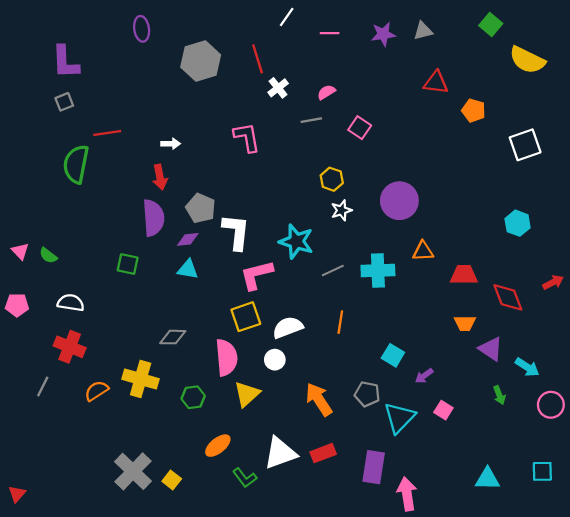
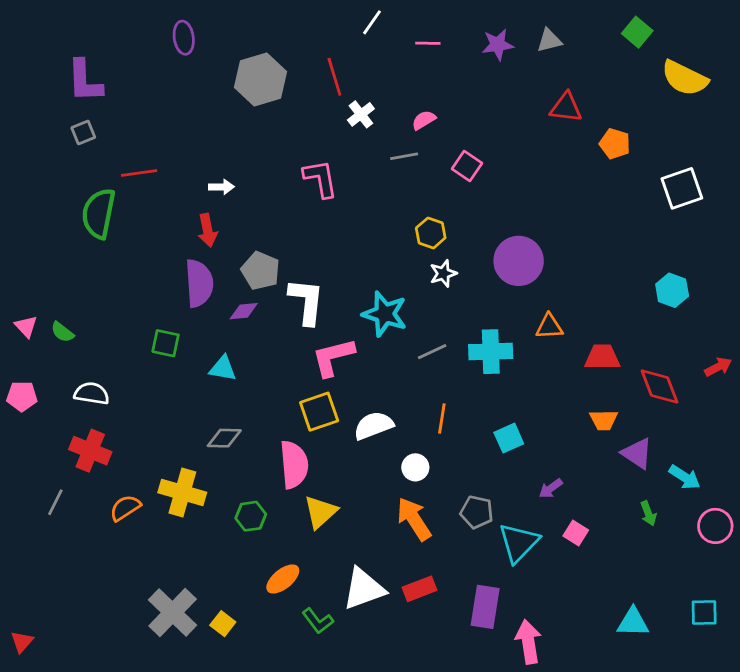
cyan triangle: (188, 269) -> (223, 368), moved
cyan square: (393, 355) -> (509, 438), moved, turned 35
white circle: (275, 360) -> (415, 467), moved

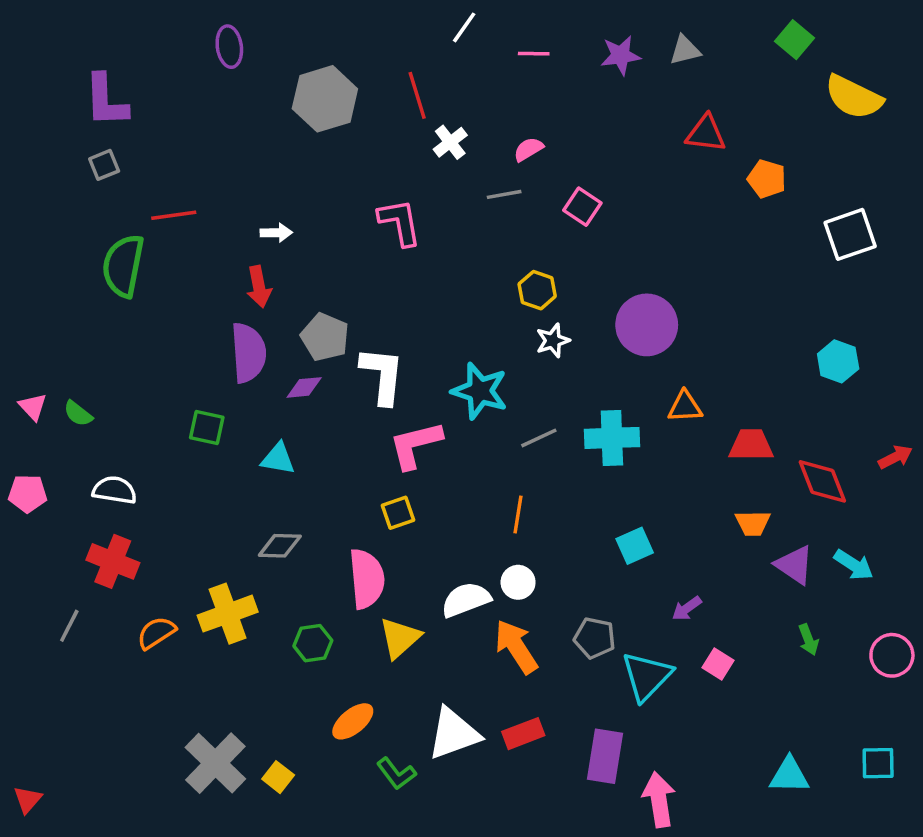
yellow square: (319, 412) -> (398, 513), size x0.7
orange line: (442, 419) -> (518, 514), moved
white semicircle: (373, 426) -> (466, 600), moved
cyan arrow: (685, 477) -> (854, 565), moved
yellow cross: (182, 492) -> (228, 614), turned -36

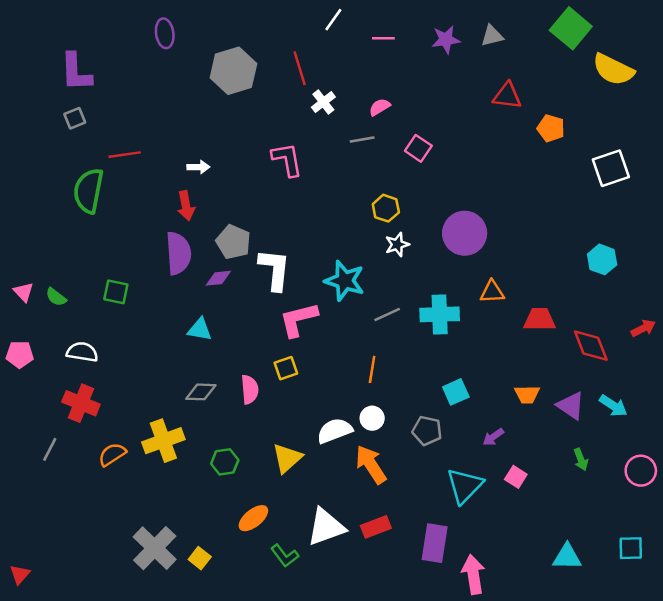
green square: (795, 40) -> (571, 28), size x1.5
green square: (207, 427) -> (116, 292), moved
orange trapezoid: (753, 523) -> (527, 394), moved
pink semicircle: (367, 579) -> (250, 389), moved, size x0.7
gray pentagon: (595, 638) -> (427, 431), moved

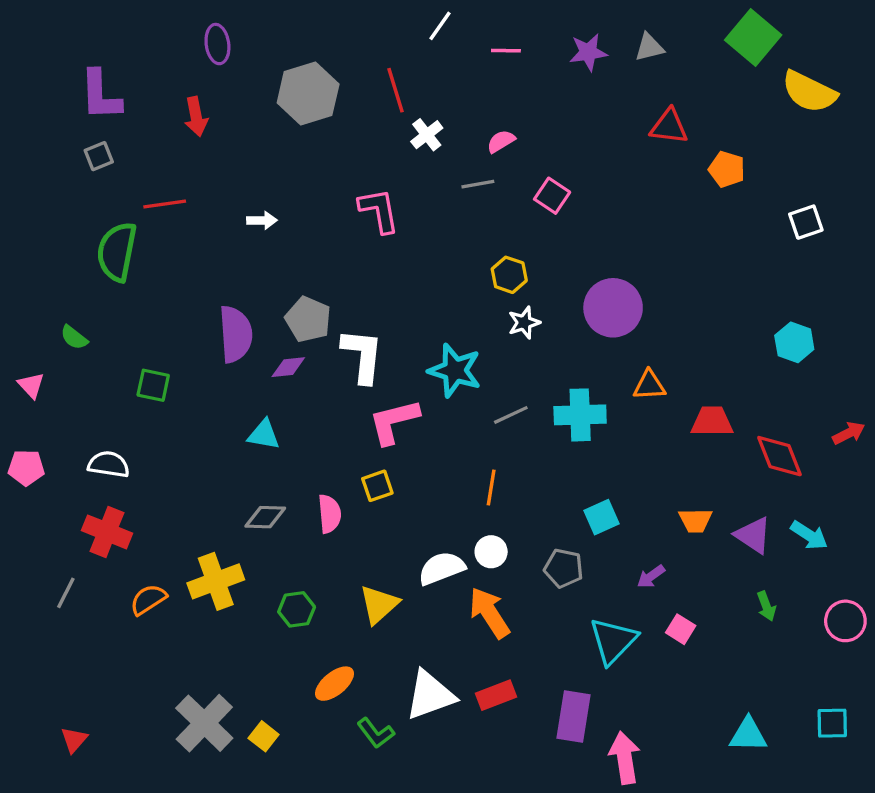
white square: (611, 168) -> (806, 222), size x0.7
red arrow: (186, 206) -> (196, 117), moved
green semicircle: (56, 297) -> (74, 337), moved
red triangle: (20, 574) -> (74, 740), moved

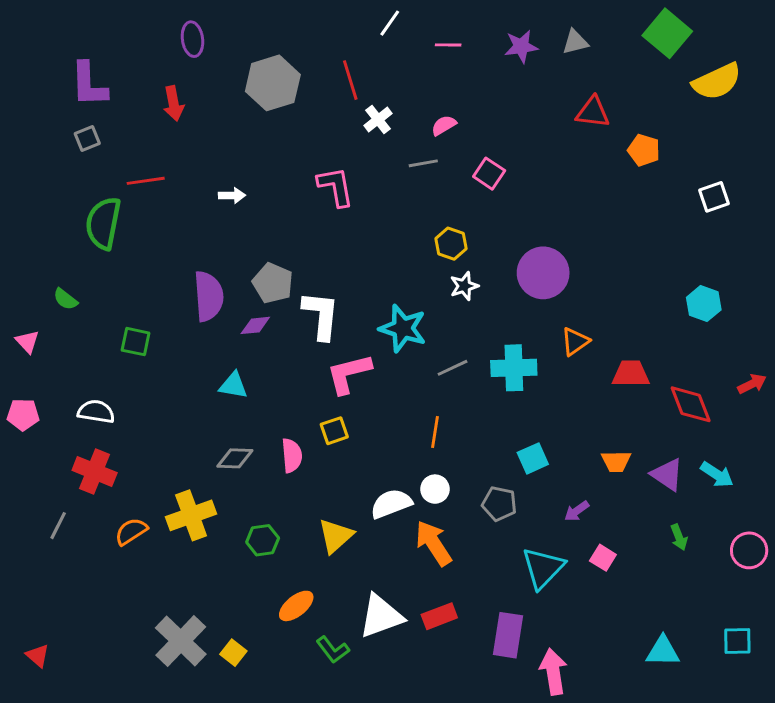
yellow semicircle: (809, 92) -> (717, 82), turned -51
orange triangle: (649, 385) -> (575, 342), turned -32
red triangle: (74, 740) -> (38, 656), moved, turned -30

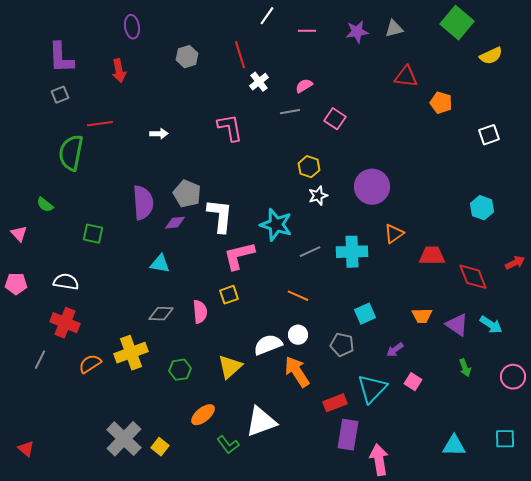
yellow semicircle: (717, 82) -> (491, 56), size x0.7
gray hexagon: (273, 83) -> (187, 57), size x0.6
orange line: (435, 432) -> (298, 296), turned -75
red rectangle: (439, 616) -> (335, 403), moved

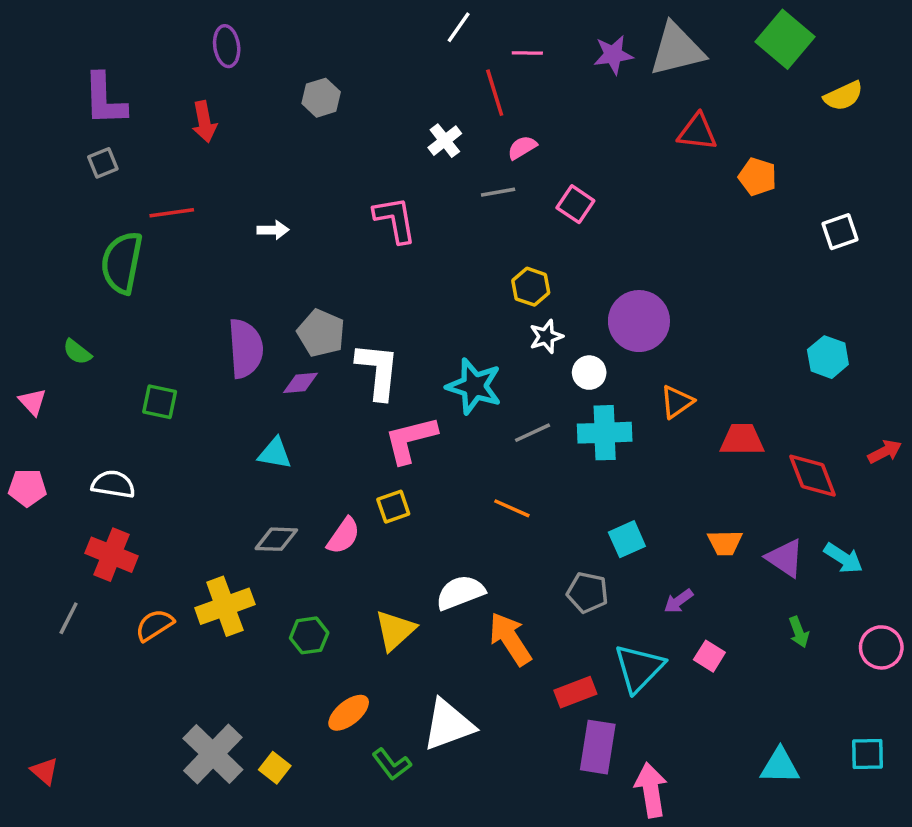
gray triangle: (394, 29) -> (677, 50), size x1.8
red line: (240, 55) -> (495, 93), moved
pink semicircle: (200, 312) -> (343, 536), turned 40
white circle: (298, 335) -> (589, 373), moved

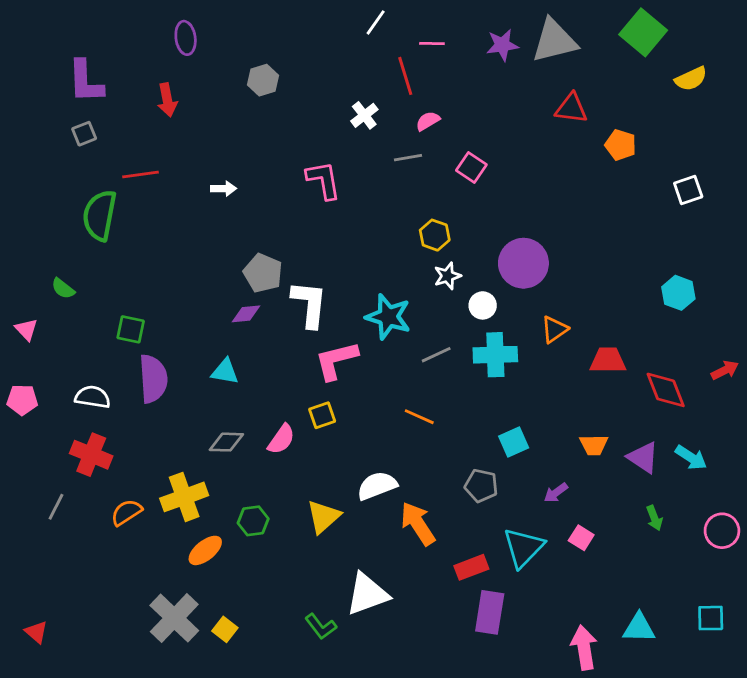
purple semicircle: (246, 349) -> (153, 379), moved
orange ellipse: (349, 713) -> (205, 550), moved
pink arrow: (651, 790) -> (584, 648), moved

